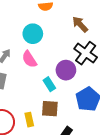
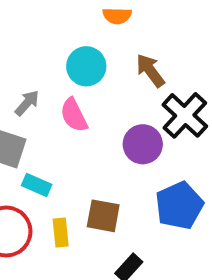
brown arrow: (80, 24) -> (150, 71), moved
cyan rectangle: (49, 84) -> (37, 185), moved, turned -40

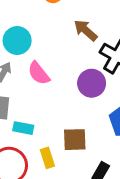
cyan circle: (86, 66) -> (17, 40), moved

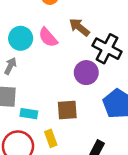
pink semicircle: (39, 73) -> (48, 37), moved
brown square: (75, 140) -> (67, 110), moved

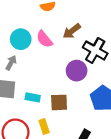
brown arrow: (79, 27) -> (72, 31), turned -78
cyan rectangle: (29, 114) -> (33, 97), moved

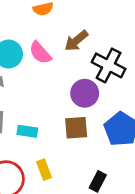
brown square: (59, 102) -> (76, 128), moved

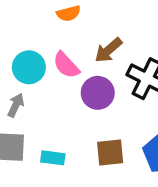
purple circle: (85, 93) -> (98, 93), moved

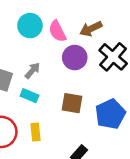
gray arrow: (16, 105) -> (32, 70), moved

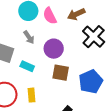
purple circle: (75, 58) -> (54, 49), moved
gray arrow: (32, 70) -> (29, 37), moved, turned 104

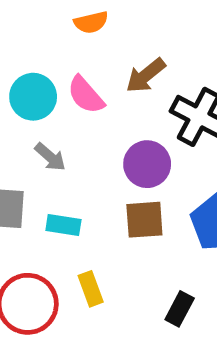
purple circle: (54, 49) -> (147, 164), moved

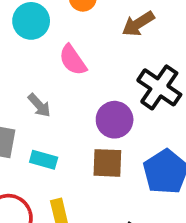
brown arrow: (146, 75) -> (138, 24), moved
cyan circle: (33, 97) -> (31, 21), moved

